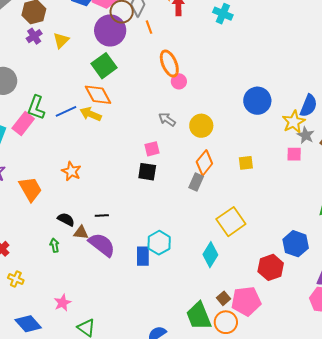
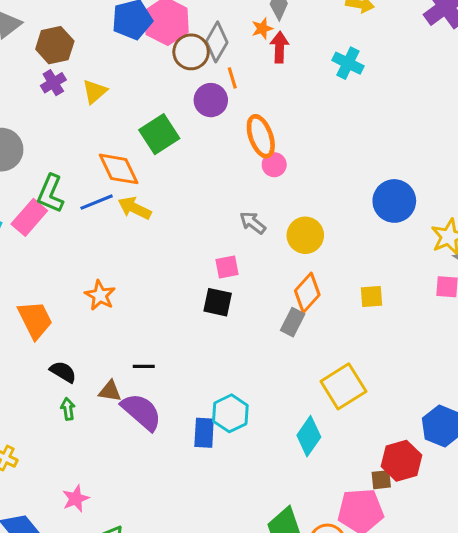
purple circle: (110, 30) -> (211, 100), moved, size x0.7
orange diamond: (98, 95) -> (119, 169), moved
black semicircle: (66, 219) -> (63, 372), moved
brown square: (224, 298) -> (381, 480), moved, turned 32

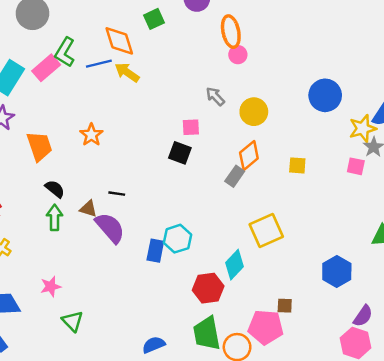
green square: (159, 134) -> (154, 19), size x0.7
green arrow: (68, 409) -> (54, 217), size x1.5
red hexagon: (401, 461) -> (208, 288), moved

